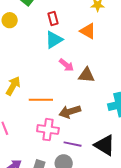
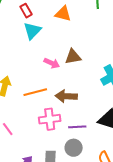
pink arrow: (66, 65) -> (52, 63), moved
brown arrow: (70, 112) -> (66, 96), turned 35

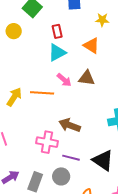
brown triangle: (73, 57) -> (87, 78), moved
pink arrow: (52, 63) -> (64, 80), moved
orange line: (35, 92) -> (42, 93), moved

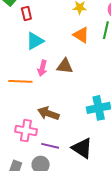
red rectangle: (57, 31) -> (26, 14), moved
orange triangle: (91, 45) -> (81, 35), moved
pink arrow: (64, 80) -> (42, 68), turned 63

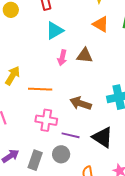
orange line: (20, 81) -> (40, 89), moved
brown arrow: (48, 113) -> (81, 103), moved

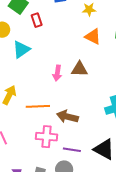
cyan triangle: (55, 30) -> (21, 50), moved
brown arrow: (81, 103) -> (67, 117), moved

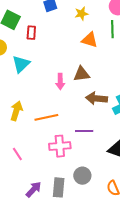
red rectangle: (37, 20) -> (31, 33), turned 32
brown arrow: (67, 117) -> (96, 98), moved
purple line: (72, 150) -> (84, 131), moved

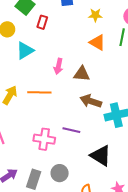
pink arrow: (60, 82) -> (58, 66), moved
orange line: (46, 117) -> (39, 92), moved

